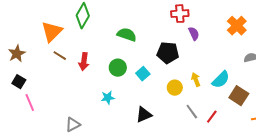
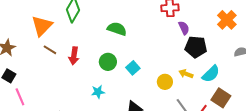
black pentagon: (168, 53) -> (196, 47), moved
yellow arrow: (196, 80) -> (186, 74), turned -48
brown square: (239, 96) -> (221, 98), moved

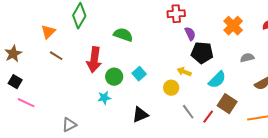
orange triangle: (42, 26) -> (48, 32), size x0.7
red arrow: (74, 56) -> (94, 60), moved, size x1.4
green circle: (108, 62) -> (114, 77), moved
yellow arrow: (186, 74) -> (184, 72), moved
pink line: (20, 97) -> (26, 103), turned -42

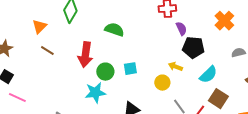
cyan square: (139, 74) -> (130, 69), turned 32
cyan star: (104, 98) -> (95, 93), size x1.5

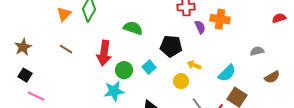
orange cross: (224, 21) -> (220, 19), moved, turned -36
orange triangle: (39, 27) -> (64, 14), moved
black pentagon: (193, 48) -> (171, 46), moved
cyan square: (130, 69) -> (149, 67), turned -32

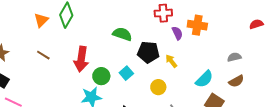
green semicircle: (133, 28) -> (122, 34), moved
yellow arrow: (194, 65) -> (171, 61), moved, turned 32
brown semicircle: (272, 77) -> (236, 81), moved

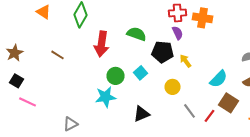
orange triangle: (41, 20) -> (44, 12), moved, turned -42
orange cross: (197, 25) -> (202, 18), moved
purple semicircle: (177, 33) -> (178, 33), moved
red arrow: (81, 59) -> (102, 44), moved

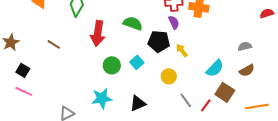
black square: (16, 81) -> (23, 70), moved
cyan star: (106, 97) -> (102, 98), moved

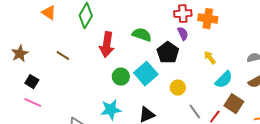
black pentagon: (159, 41) -> (168, 53), turned 30
yellow arrow: (182, 50) -> (210, 58), moved
cyan square: (137, 62) -> (146, 74), size x1.6

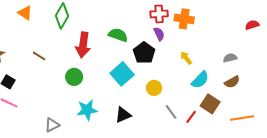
green circle: (121, 77) -> (74, 77), moved

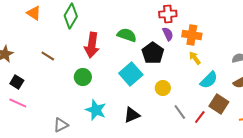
orange cross: (184, 19) -> (192, 35), moved
cyan star: (87, 110) -> (96, 110), turned 30

